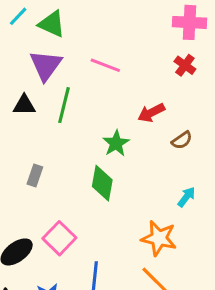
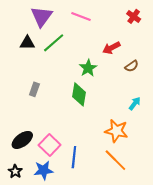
green line: (64, 105) -> (54, 43), turned 35
pink square: (59, 238) -> (50, 145), moved

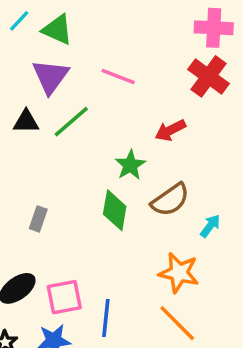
red cross: (134, 16) -> (208, 76), size x1.6
brown semicircle: (132, 66) -> (170, 200), moved, size x1.6
gray rectangle: (34, 89) -> (38, 219), moved
pink square: (50, 145) -> (64, 297), turned 35

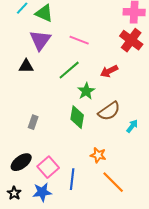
green line: (71, 122) -> (69, 70), moved
orange star: (179, 273) -> (98, 155), moved, size x0.7
pink square: (64, 297) -> (48, 167), turned -30

